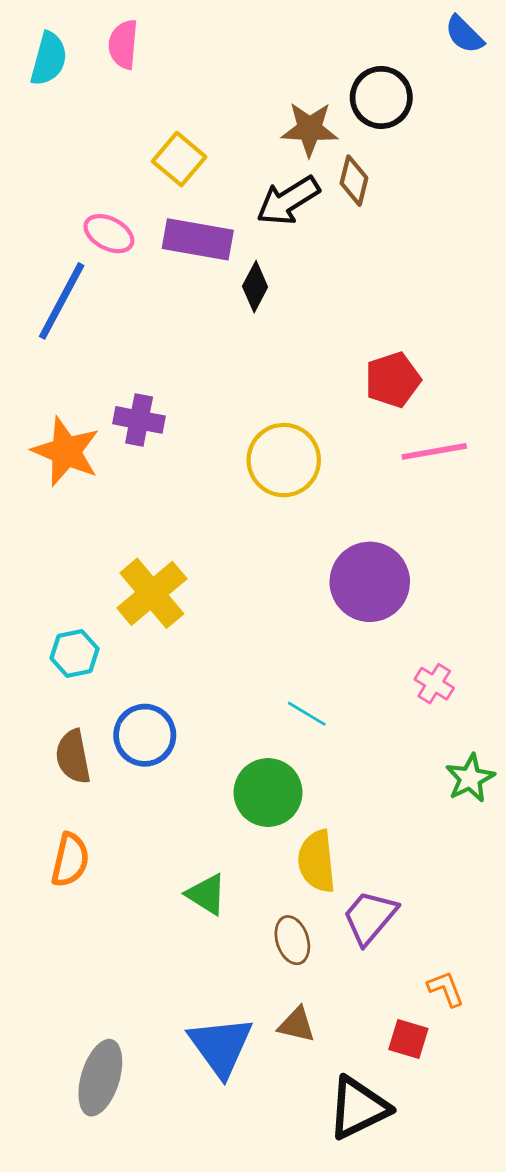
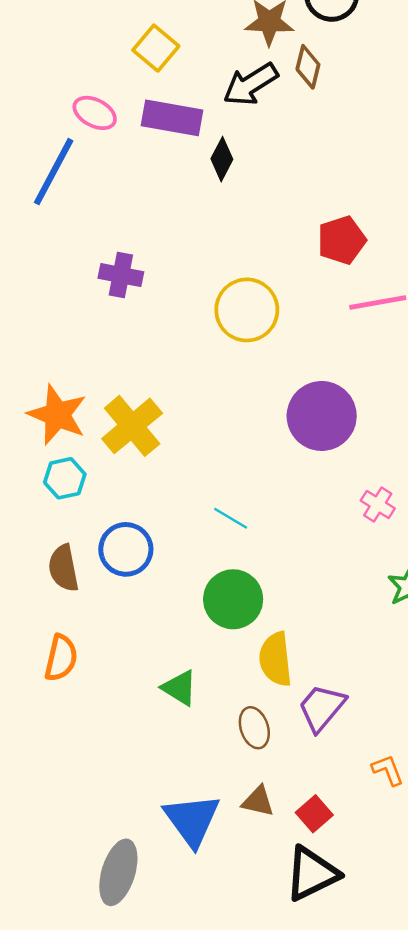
orange star: (66, 451) -> (57, 415), moved
cyan line: (307, 714) -> (231, 518), moved
red square: (408, 1039) -> (314, 814), moved, turned 32
gray ellipse: (100, 1078) -> (118, 872), moved

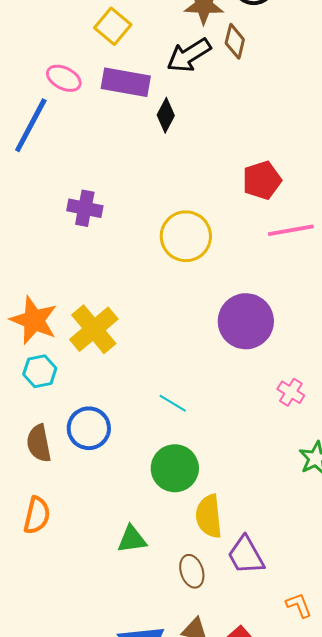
green triangle: (179, 688) -> (132, 539), turned -40
purple trapezoid: (322, 708) -> (246, 555), turned -69

